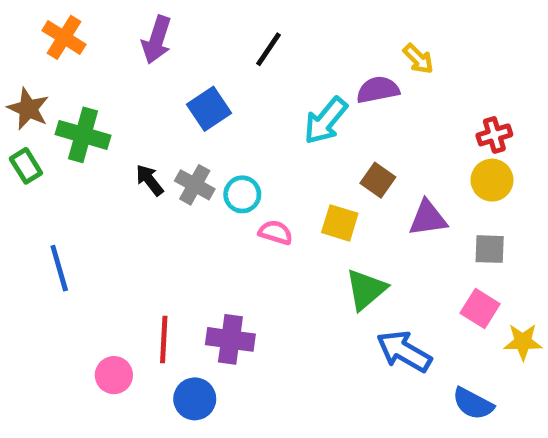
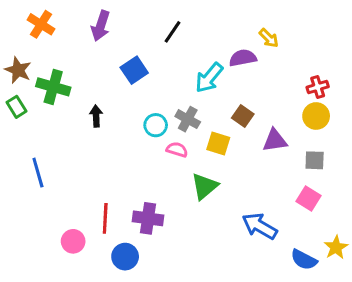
black arrow: (150, 180) -> (96, 116), turned 35
gray cross: (195, 185) -> (188, 119), moved
green triangle: (366, 289) -> (205, 186), moved
yellow star: (523, 342) -> (336, 247), moved, turned -30

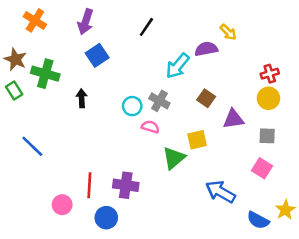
blue square: (134, 70) -> (97, 55), moved
yellow square: (218, 144) -> (197, 140), moved, turned -30
blue line: (38, 173) -> (32, 146), turned -30

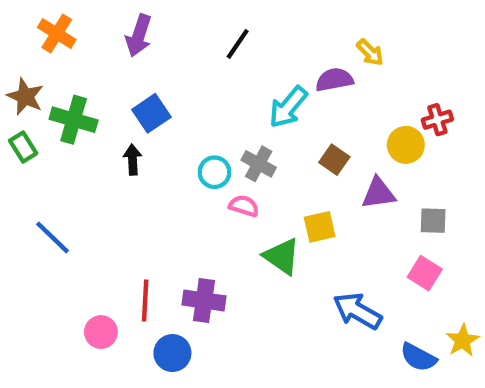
blue square: (97, 55) -> (151, 113), moved
yellow circle: (268, 98) -> (406, 145), moved
green triangle: (174, 158) -> (282, 256), turned -45

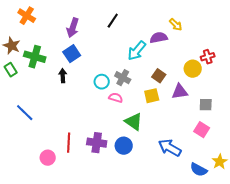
purple arrow: (139, 36) -> (73, 28), moved
yellow square: (320, 227) -> (152, 96), moved
blue circle: (172, 353) -> (124, 146), moved

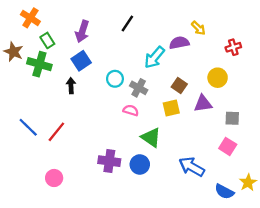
red cross: (208, 57) -> (233, 47), moved
green rectangle: (11, 70) -> (47, 40), moved
cyan circle: (102, 82) -> (115, 79), moved
red line: (69, 143) -> (56, 132), moved, turned 36

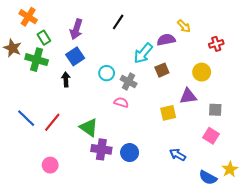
brown square: (179, 86) -> (162, 70), moved, turned 32
yellow square: (171, 108) -> (168, 113), moved
green triangle: (151, 137) -> (89, 127), moved
blue arrow: (192, 167) -> (178, 155), size x0.7

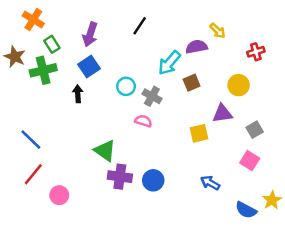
green cross: (37, 60) -> (43, 70), turned -30
gray square: (215, 110) -> (255, 130), turned -32
red line: (52, 122) -> (33, 174), moved

